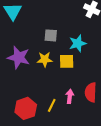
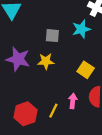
cyan star: (78, 43) -> (81, 29), moved
yellow square: (67, 61) -> (86, 70), moved, turned 35

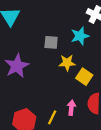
purple star: (18, 59) -> (17, 66), turned 30
yellow star: (46, 61) -> (67, 63), moved

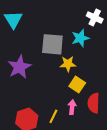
gray square: (51, 42) -> (52, 44), size x1.6
yellow square: (84, 77) -> (77, 84), moved

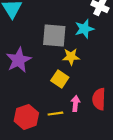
yellow square: (77, 84) -> (60, 79), moved
yellow line: (53, 116) -> (55, 114), turned 56

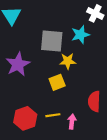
yellow square: (60, 79) -> (57, 82), turned 35
pink arrow: (75, 104) -> (72, 122), moved

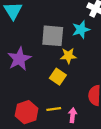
yellow square: (57, 82) -> (58, 77), turned -35

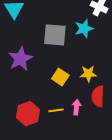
yellow star: (68, 56) -> (88, 74), moved
pink arrow: (73, 115) -> (76, 107), moved

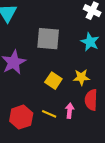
cyan star: (84, 29) -> (90, 42), moved, turned -30
yellow line: (56, 110) -> (49, 114), turned 32

